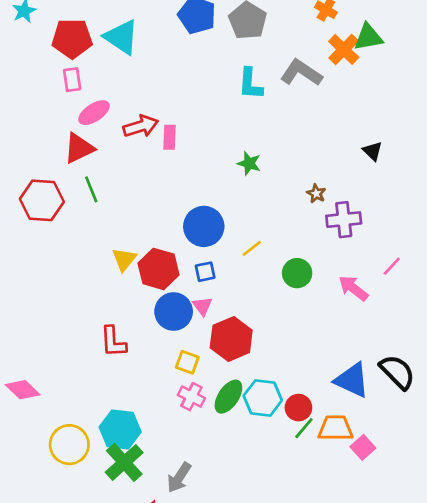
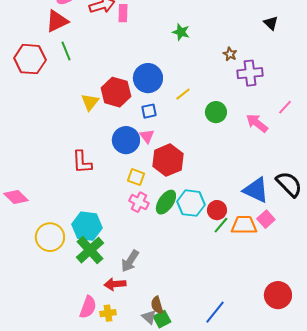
red hexagon: (158, 269) -> (116, 92), moved
pink square: (363, 447) -> (266, 219), moved

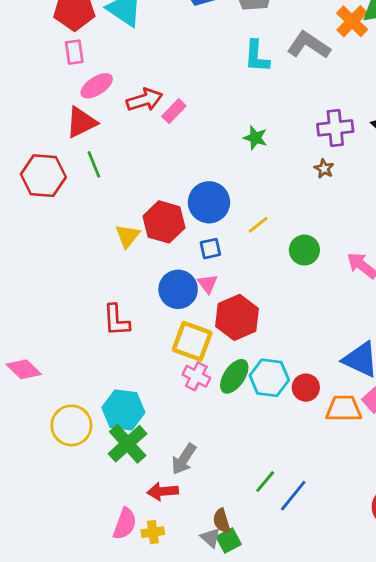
pink rectangle: (123, 13) -> (174, 111), turned 42
purple cross: (250, 73) -> (335, 128), moved
yellow square: (136, 177) -> (192, 341), size x1.6
green line: (221, 225) -> (265, 482), moved
blue line: (215, 312) -> (293, 496), moved

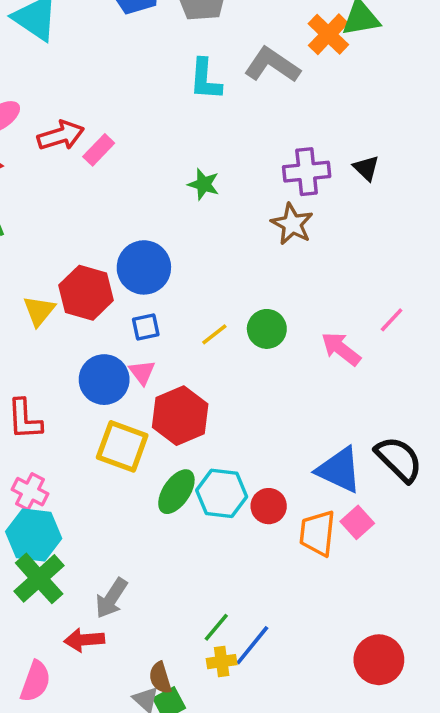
brown star: (324, 169) -> (292, 224), size x1.6
yellow line: (258, 225) -> (214, 334), moved
pink cross: (196, 376) -> (30, 492), moved
orange trapezoid: (344, 409) -> (317, 533), turned -84
yellow cross: (153, 532) -> (222, 662), moved

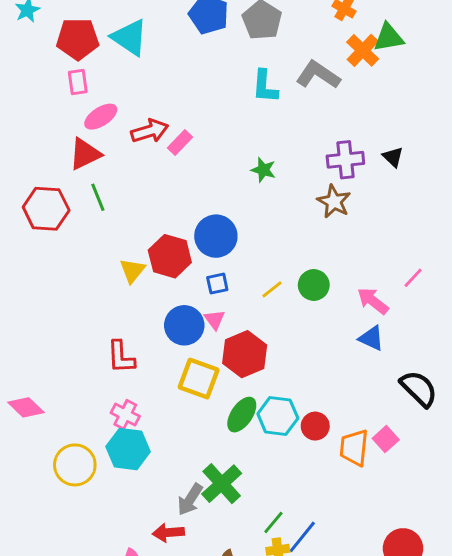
blue triangle: (339, 470) -> (371, 338), moved, size x0.7
green cross: (39, 578) -> (222, 484), moved

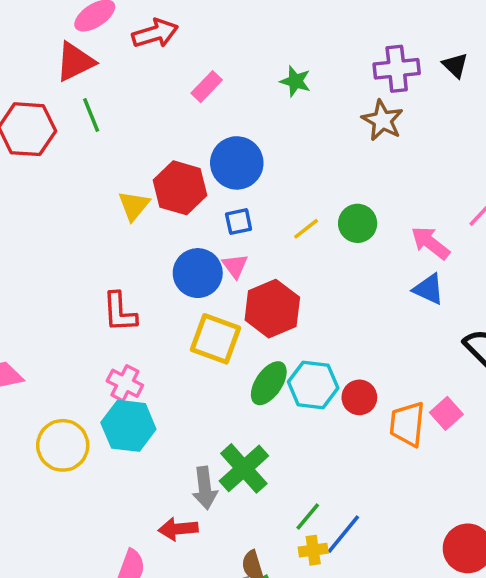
pink rectangle: (180, 143) -> (207, 87), moved
gray arrow: (190, 499) -> (205, 488), turned -40

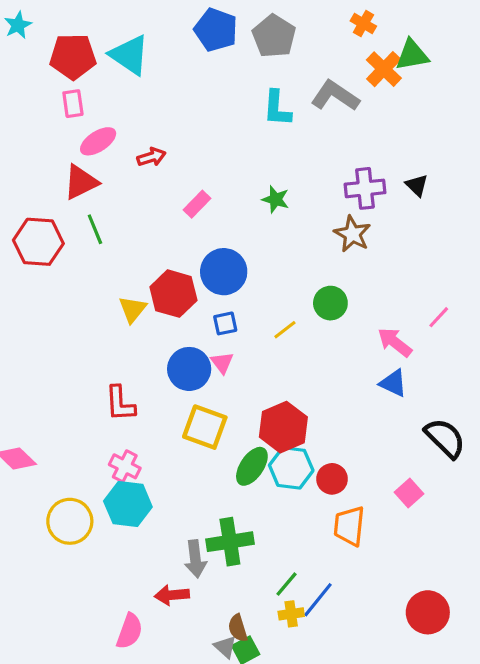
red arrow: (155, 33) -> (151, 157), size x0.7
green circle: (358, 223) -> (330, 303), moved
red hexagon: (272, 309) -> (283, 427), moved
orange trapezoid: (407, 424) -> (349, 526), moved
green cross: (244, 468) -> (230, 542), turned 33

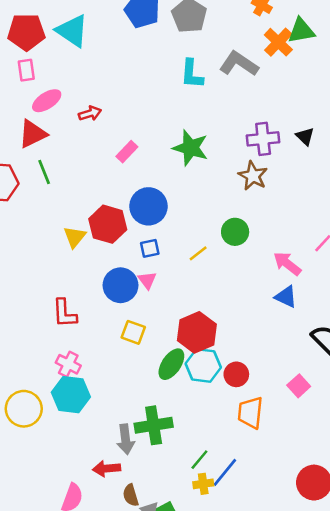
green star: (275, 199) -> (190, 148), size x1.6
yellow square: (205, 427) -> (133, 332), size x0.7
brown semicircle: (238, 628) -> (131, 495), moved

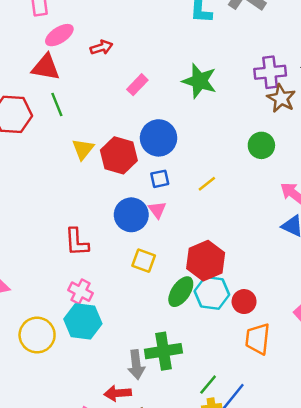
red triangle: (33, 134) -> (46, 67), turned 36
brown star: (253, 176) -> (281, 98), moved
green circle: (235, 232) -> (261, 145), moved
yellow triangle: (75, 237) -> (83, 149), moved

